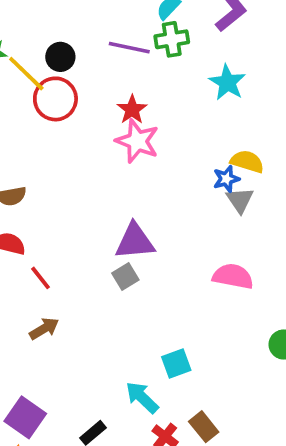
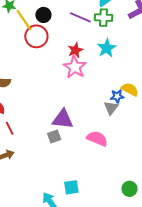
cyan star: (227, 82) -> (107, 48), moved
gray triangle: (240, 200) -> (111, 108), moved
pink semicircle: (233, 276) -> (97, 139), moved

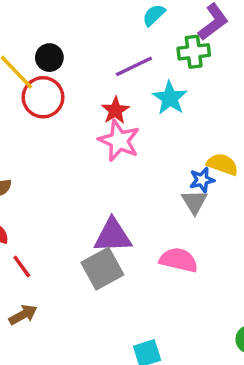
purple line: (80, 17) -> (134, 66), moved, turned -40
green cross: (103, 18) -> (194, 52), moved
gray square: (54, 136) -> (102, 269), size x1.6

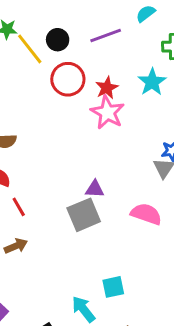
purple line: (134, 66) -> (106, 35), moved
red circle: (43, 97) -> (68, 79), moved
purple triangle: (113, 236) -> (95, 189), size x0.6

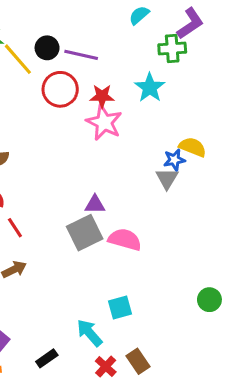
purple line: (106, 35) -> (81, 55), moved, turned 36
red star: (107, 88) -> (102, 96), turned 30
pink semicircle: (146, 214) -> (125, 239), moved

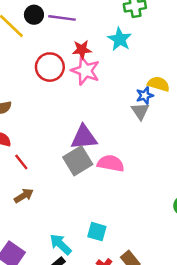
red circle: (60, 89) -> (50, 67), moved
purple triangle: (95, 205) -> (84, 137), size x1.6
cyan square: (120, 308) -> (97, 232), moved, turned 36
cyan arrow: (90, 333) -> (61, 244), moved

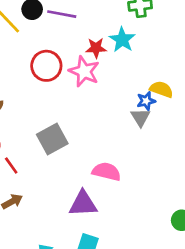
red star: (82, 50) -> (96, 48), moved
purple triangle: (84, 137) -> (83, 204), moved
gray square: (78, 161) -> (52, 139), moved

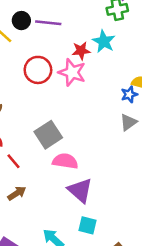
gray triangle: (140, 117) -> (128, 122), moved, turned 30
pink semicircle: (106, 172) -> (65, 161), moved
purple triangle: (83, 204) -> (80, 190), turned 48

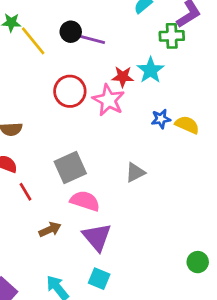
black circle: (21, 21) -> (71, 32), moved
blue star: (129, 94) -> (161, 119), moved
gray triangle: (128, 122) -> (135, 173), moved
brown arrow: (17, 193) -> (50, 229), moved

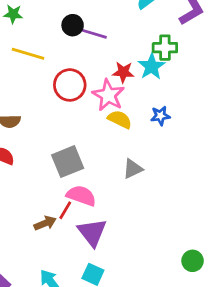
green cross: (172, 36) -> (165, 48), moved
yellow line: (33, 41) -> (28, 54), moved, turned -36
yellow semicircle: (187, 125) -> (120, 119), moved
red line: (26, 192) -> (65, 210), moved, turned 60

